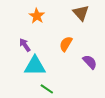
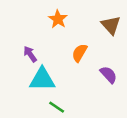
brown triangle: (81, 13) -> (111, 25), moved
orange star: (37, 16) -> (58, 19), moved

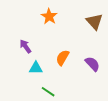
orange semicircle: (80, 53) -> (63, 58), moved
cyan triangle: (42, 79) -> (36, 68), size x0.6

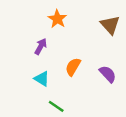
purple arrow: (25, 46) -> (41, 46), moved, turned 64
cyan triangle: (36, 68) -> (42, 79), turned 32

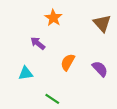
purple arrow: (41, 46) -> (38, 43), turned -80
cyan triangle: (42, 79) -> (26, 73), moved, turned -40

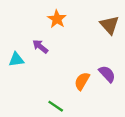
orange semicircle: (68, 62) -> (82, 81), moved
cyan triangle: (26, 73) -> (16, 60), moved

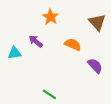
orange semicircle: (82, 81) -> (73, 44), moved, turned 84

